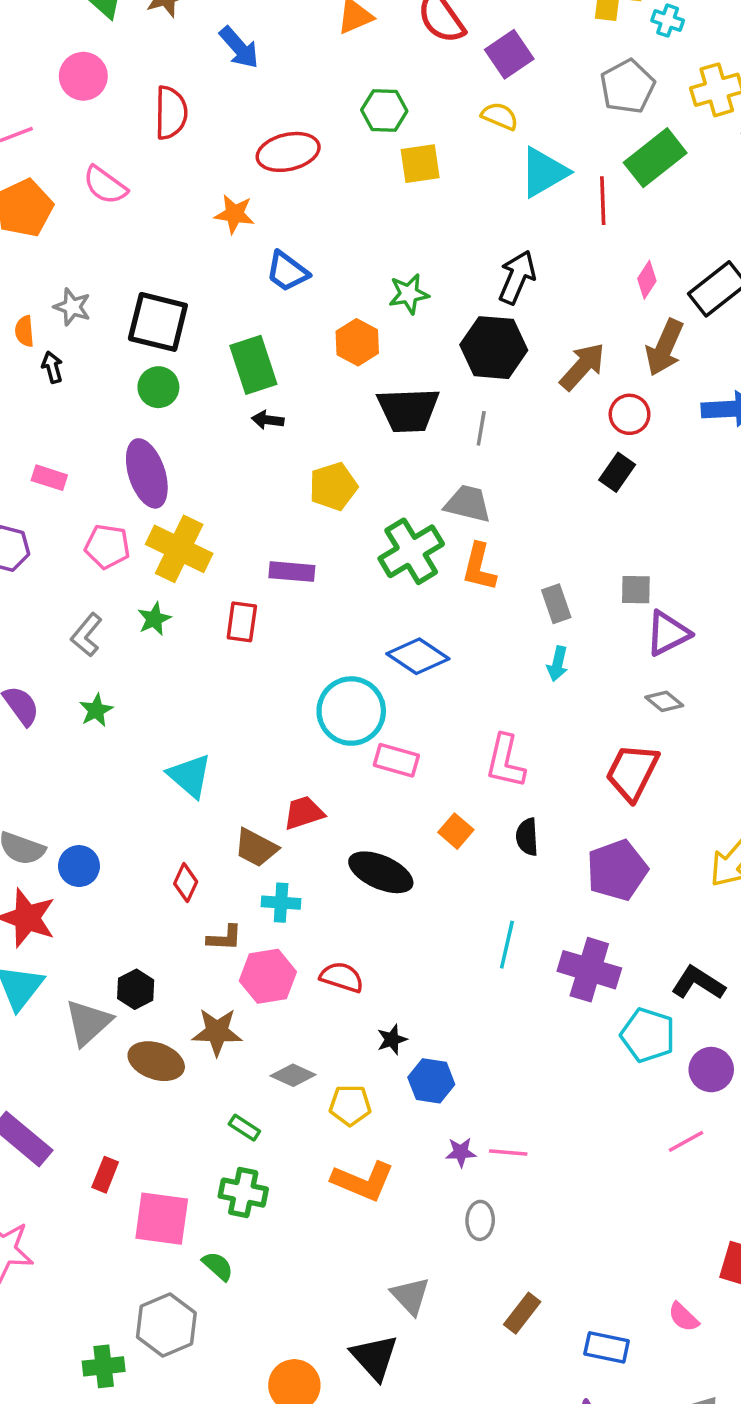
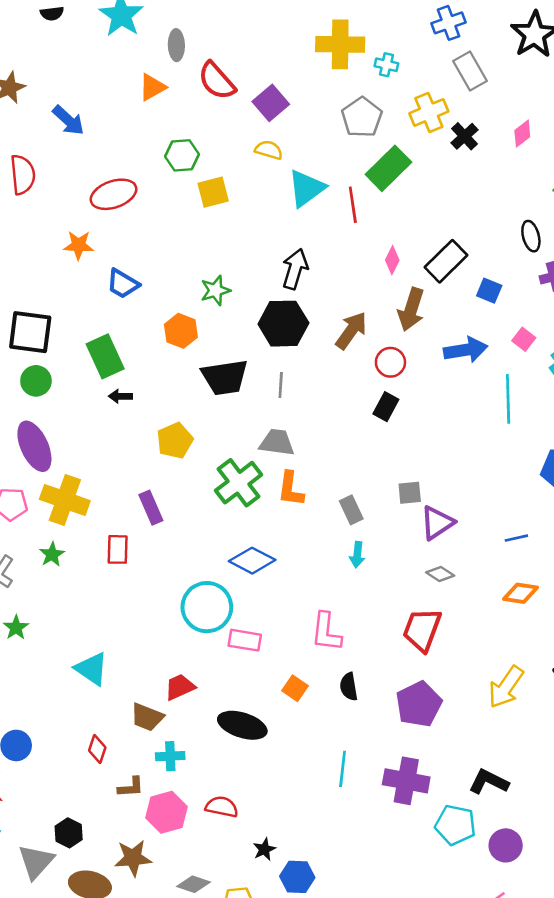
purple rectangle: (292, 572) -> (151, 508), turned 68

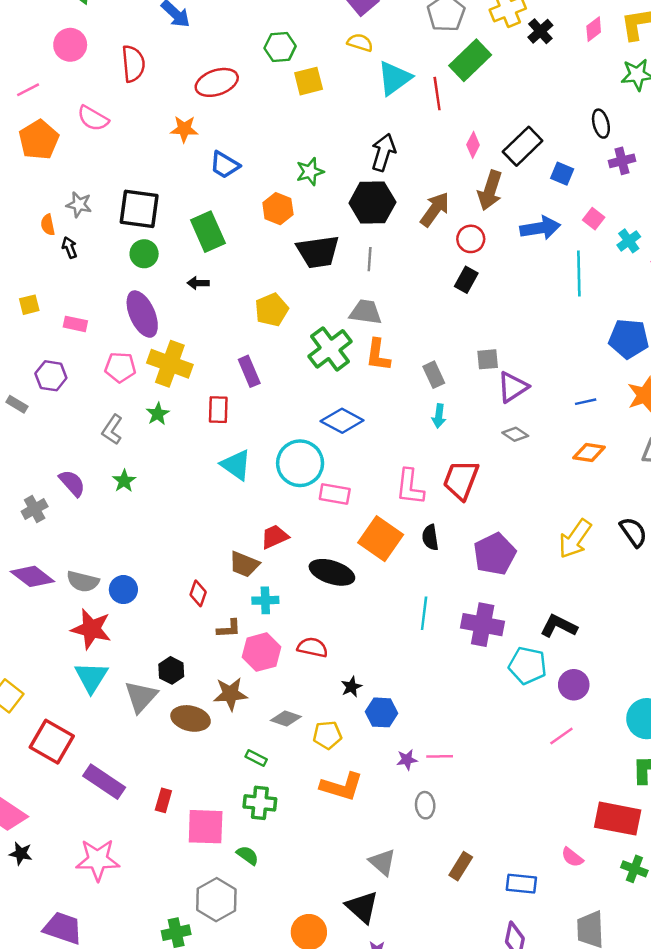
black arrow: (120, 396) -> (198, 283), moved
red trapezoid: (422, 630) -> (461, 480), moved
cyan triangle: (92, 669) -> (236, 465), moved
orange square: (295, 688) -> (381, 539), size x1.8

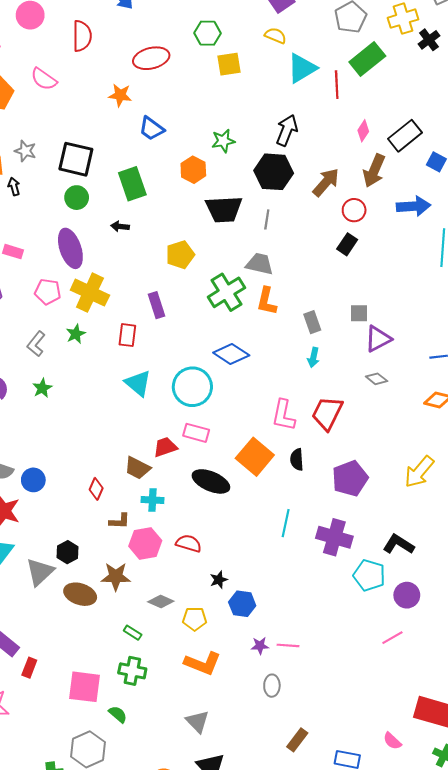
pink rectangle: (335, 494) -> (196, 433), moved
red rectangle: (163, 800) -> (29, 668), moved
gray triangle: (382, 862) -> (197, 722), moved

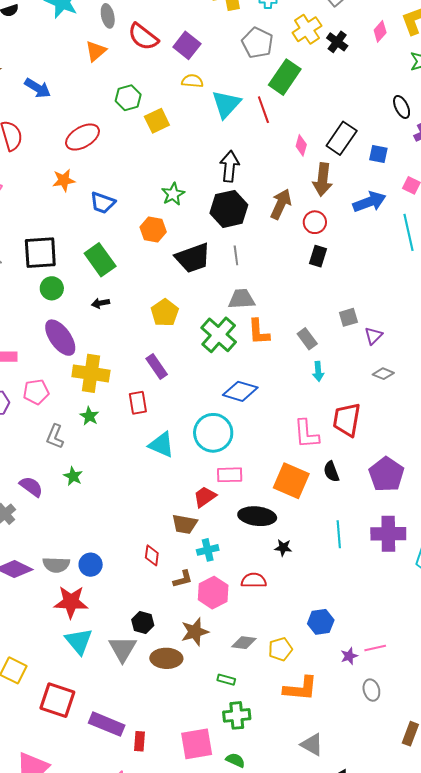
pink pentagon: (48, 292) -> (36, 392), moved
purple triangle: (378, 339) -> (373, 336), size x0.7
black star: (219, 580) -> (283, 548), moved, turned -30

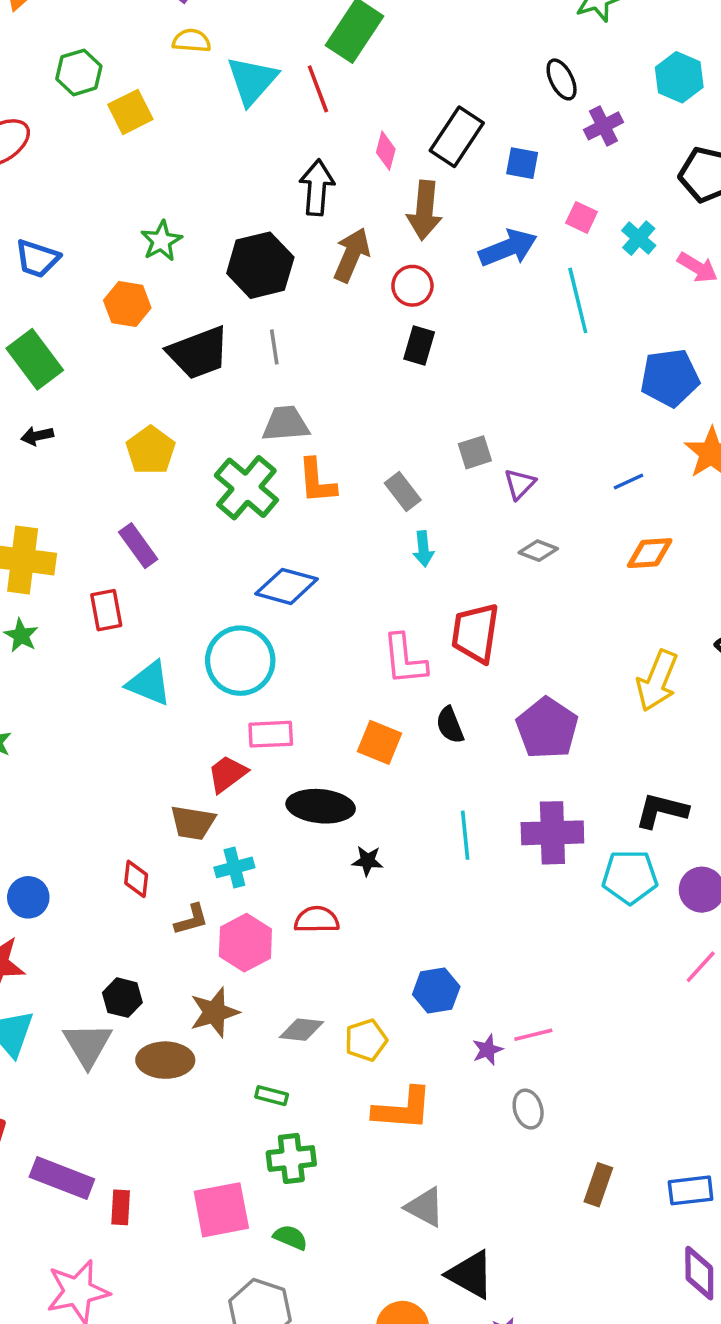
black arrow: (230, 166) -> (317, 188), moved
orange square: (291, 481) -> (379, 742), size x0.7

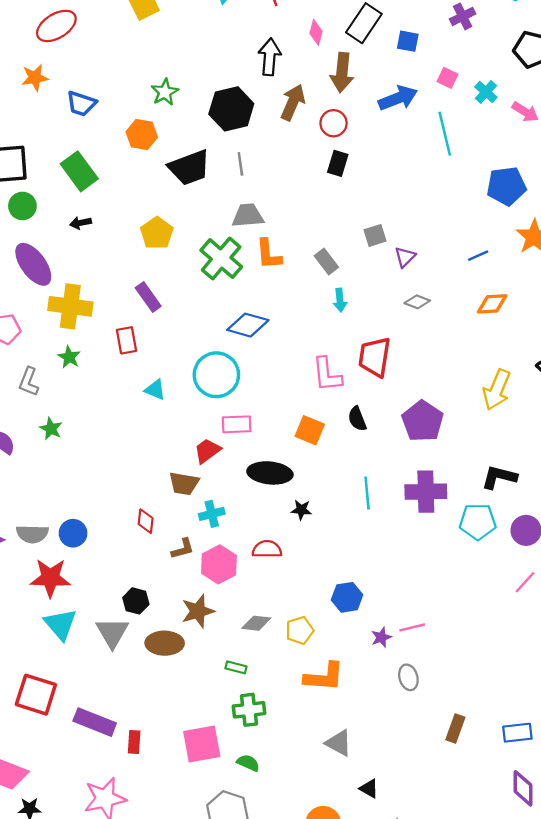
cyan triangle: (149, 683) -> (155, 390), size x0.7
black triangle: (470, 1275) -> (369, 789), size x0.6

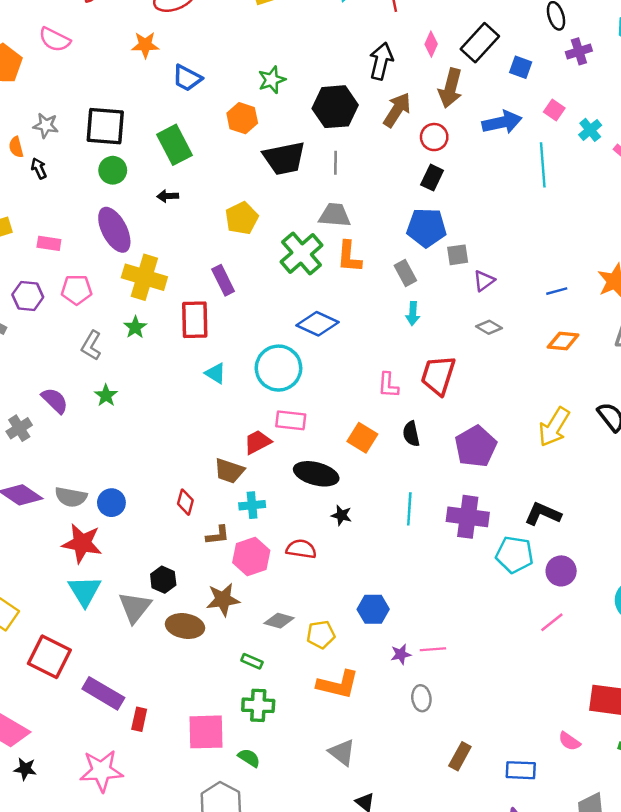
blue pentagon: (506, 186) -> (426, 228), moved
red rectangle: (126, 340) -> (195, 320), size x1.4
pink L-shape: (327, 374) -> (388, 385), size x0.7

